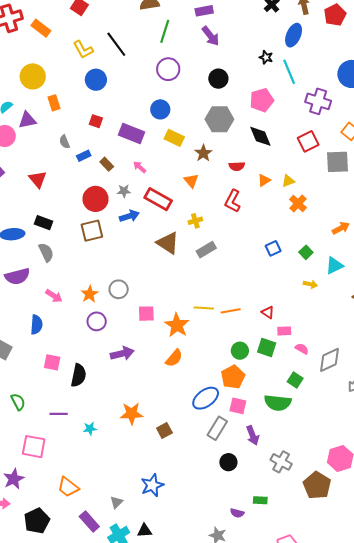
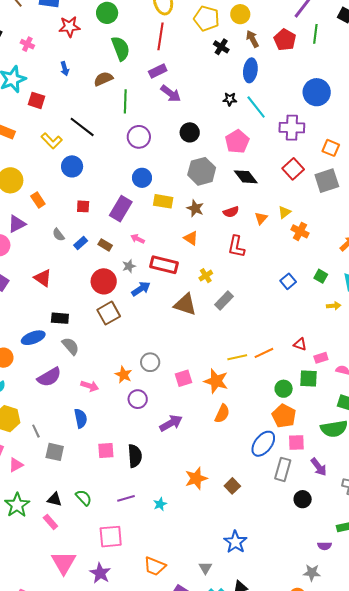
purple rectangle: (131, 133) -> (121, 209), turned -65

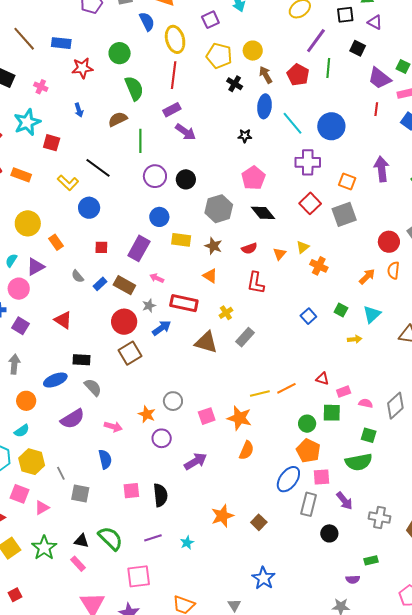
cyan line: (256, 107) -> (292, 123), moved
black circle: (190, 132) -> (186, 179), moved
brown rectangle: (105, 245) -> (124, 285), size x1.5
green semicircle: (84, 498) -> (110, 538), size x1.5

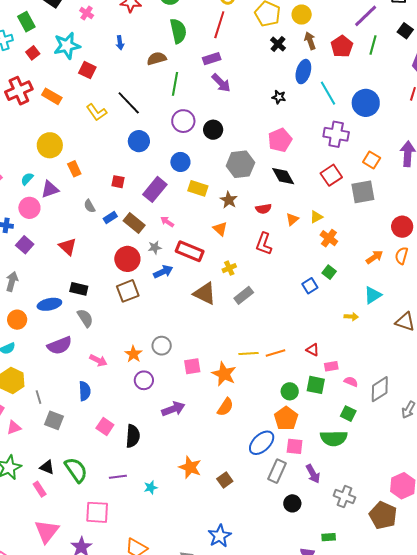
blue circle: (89, 208) -> (139, 141), moved
green square: (341, 310) -> (329, 272), moved
pink square: (131, 491) -> (105, 426), turned 30
orange star: (222, 516) -> (190, 467), turned 30

